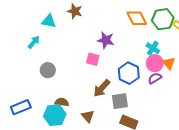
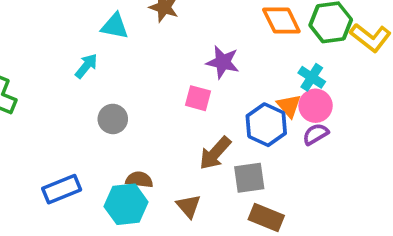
orange triangle: (169, 63) -> (289, 106), moved

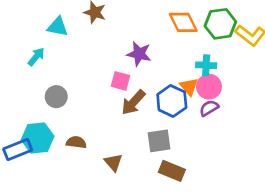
cyan cross: (312, 77) -> (206, 65), turned -30
brown arrow: (215, 153) -> (133, 102), moved
cyan hexagon: (126, 204) -> (38, 138), moved

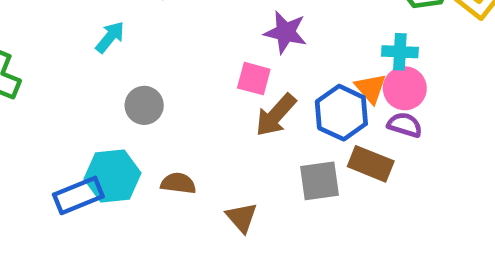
purple semicircle: (209, 108) -> (405, 125), turned 48
brown rectangle: (172, 171) -> (371, 164), moved

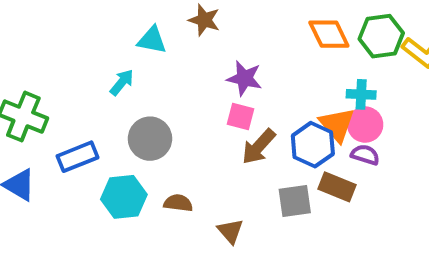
purple star: (285, 32) -> (244, 78), moved
orange triangle: (371, 88) -> (337, 125), size x1.4
gray circle: (144, 105) -> (150, 139), size x1.4
blue rectangle: (78, 195) -> (78, 157), moved

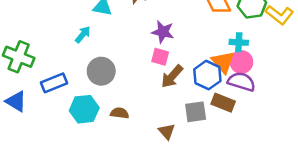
purple semicircle: (365, 155) -> (241, 82), size x1.5
brown triangle: (230, 231) -> (167, 131), moved

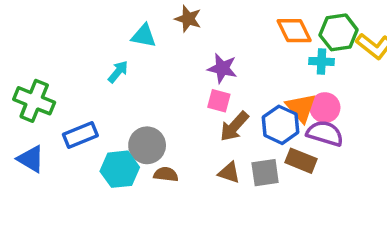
cyan cross: (239, 42) -> (322, 61), moved
gray circle: (101, 71) -> (147, 145), moved
brown triangle: (167, 131) -> (229, 173), moved, turned -30

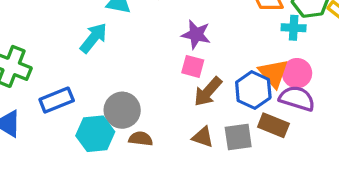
cyan arrow: (118, 72) -> (94, 38), size x1.4

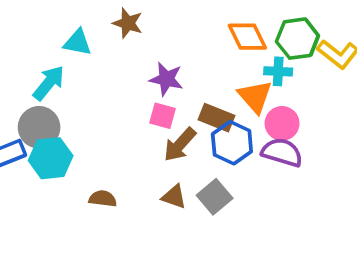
orange triangle: (273, 73) -> (255, 96), moved
gray circle: (122, 110) -> (39, 127), moved
brown rectangle: (273, 125) -> (216, 118), moved
cyan hexagon: (95, 134) -> (51, 158), moved
gray square: (238, 137) -> (215, 197), turned -32

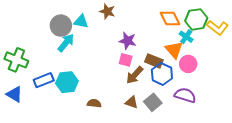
cyan cross: (278, 71) -> (186, 37), turned 32
gray circle: (39, 127) -> (61, 26), moved
purple semicircle: (282, 152) -> (185, 95), moved

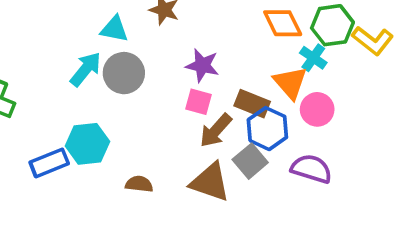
gray circle: (61, 26) -> (124, 73), moved
blue rectangle: (44, 80) -> (49, 163), moved
brown triangle: (132, 102) -> (210, 182), size x1.6
gray square: (153, 102) -> (250, 161), moved

